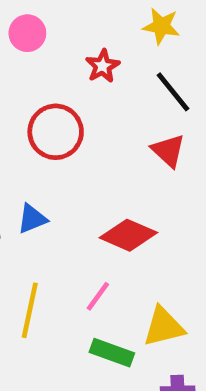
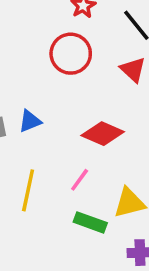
red circle: (56, 132) -> (71, 54), moved

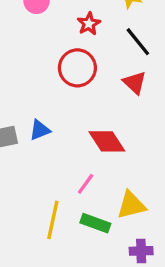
red diamond: (103, 134) -> (107, 141), turned 33
yellow line: (28, 190) -> (53, 220), moved

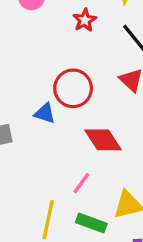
red circle: (77, 68) -> (73, 88), moved
blue triangle: (40, 130) -> (45, 113), moved, turned 40

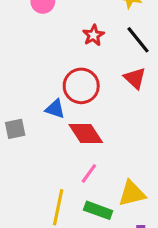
red star: (85, 20) -> (93, 35), moved
red diamond: (103, 140) -> (86, 134), moved

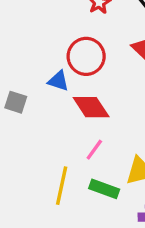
gray square: (15, 129) -> (16, 102), turned 30

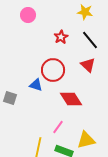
red diamond: (91, 107) -> (71, 99), moved

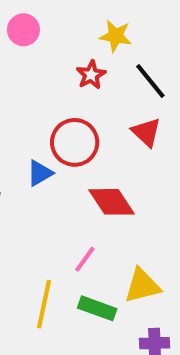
yellow star: (85, 12) -> (116, 36), moved
blue triangle: (36, 85) -> (40, 173), turned -48

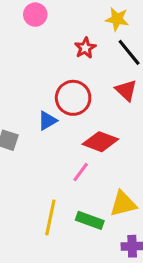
yellow star: (116, 36) -> (117, 19), moved
red diamond: (112, 202) -> (100, 142), turned -36
pink line: (85, 259) -> (81, 172), moved

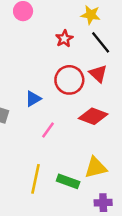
red circle: (73, 98) -> (69, 80), moved
red diamond: (100, 142) -> (93, 116), moved
pink line: (81, 172) -> (48, 130), moved

